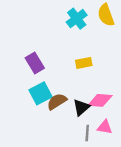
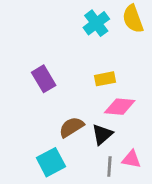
cyan square: (40, 93) -> (51, 162), moved
pink diamond: (100, 100) -> (120, 107), moved

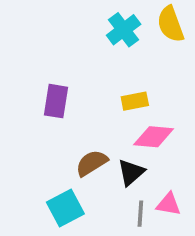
purple rectangle: (44, 79) -> (56, 101), turned 40

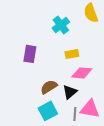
cyan cross: (124, 30) -> (61, 25), moved
pink triangle: (169, 204) -> (90, 109), size x1.5
cyan square: (65, 208) -> (48, 111), moved

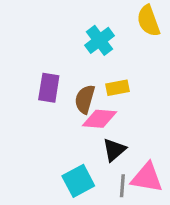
pink diamond: (82, 73) -> (99, 119), moved
brown semicircle: (49, 87) -> (85, 99), moved, turned -42

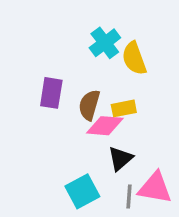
yellow semicircle: (148, 21) -> (134, 58), moved
yellow rectangle: (117, 88) -> (124, 108), moved

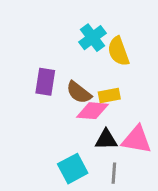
brown semicircle: (89, 105) -> (79, 92), turned -68
black triangle: (120, 159) -> (106, 140), turned 40
pink triangle: (155, 188) -> (137, 140), moved

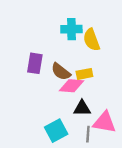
cyan cross: (93, 38) -> (71, 29), turned 36
pink triangle: (137, 140) -> (105, 122), moved

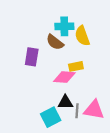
brown semicircle: (61, 72) -> (55, 42), moved
black triangle: (82, 108) -> (65, 102), moved
gray line: (88, 134) -> (77, 111), moved

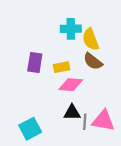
brown semicircle: (55, 42) -> (93, 61), moved
yellow rectangle: (76, 66) -> (62, 67), moved
cyan square: (51, 117) -> (30, 129), moved

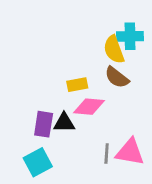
cyan cross: (71, 29) -> (130, 36), moved
purple rectangle: (35, 63) -> (44, 124), moved
black triangle: (72, 112) -> (64, 123), moved

